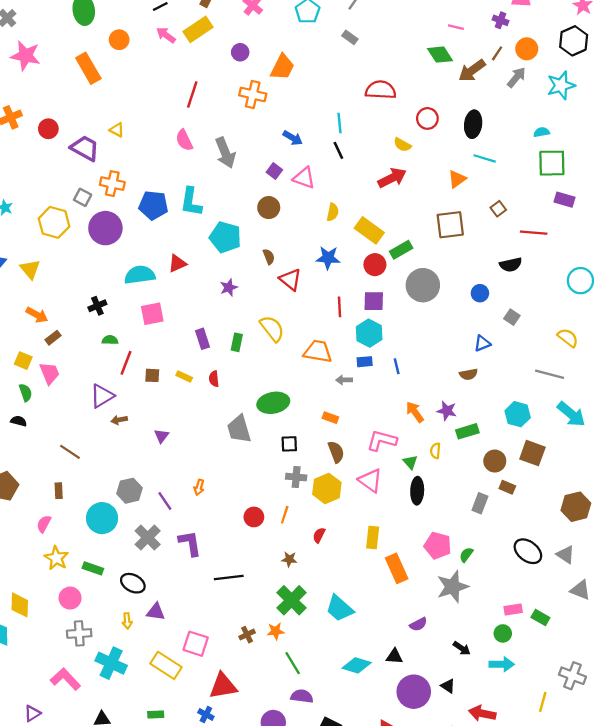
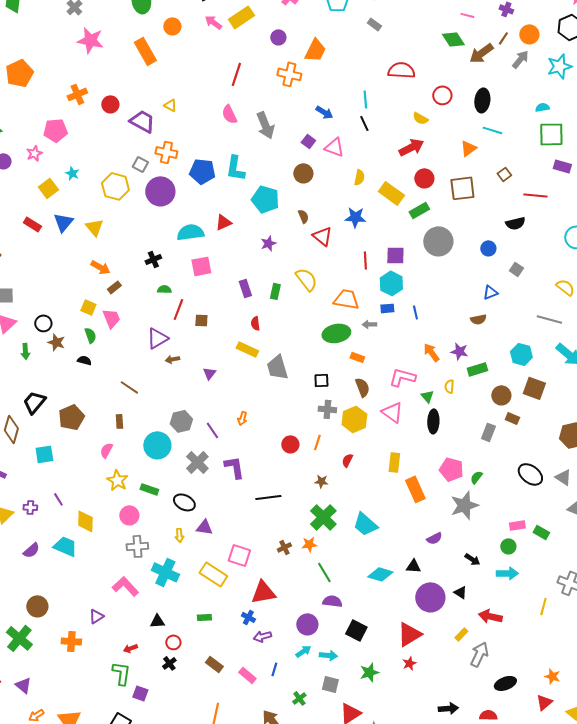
red circle: (375, 265) -> (424, 178), moved
yellow rectangle: (184, 377) -> (247, 349), moved, size x1.5
green ellipse: (273, 403) -> (336, 333), moved

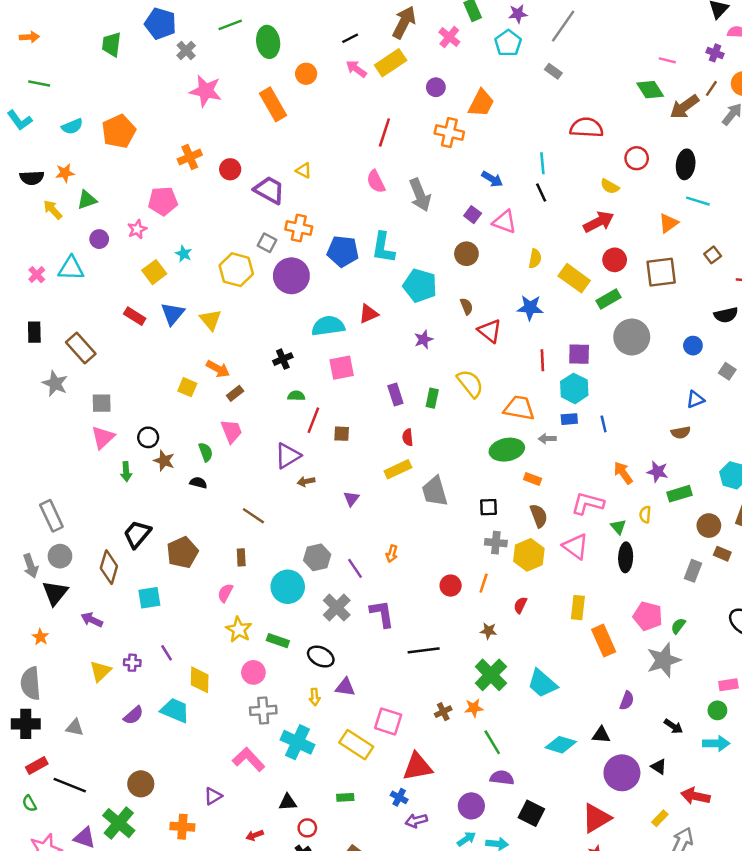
yellow square: (88, 307) -> (187, 387), moved
yellow rectangle: (247, 349) -> (398, 469), turned -50
purple semicircle: (434, 538) -> (627, 701), turned -42

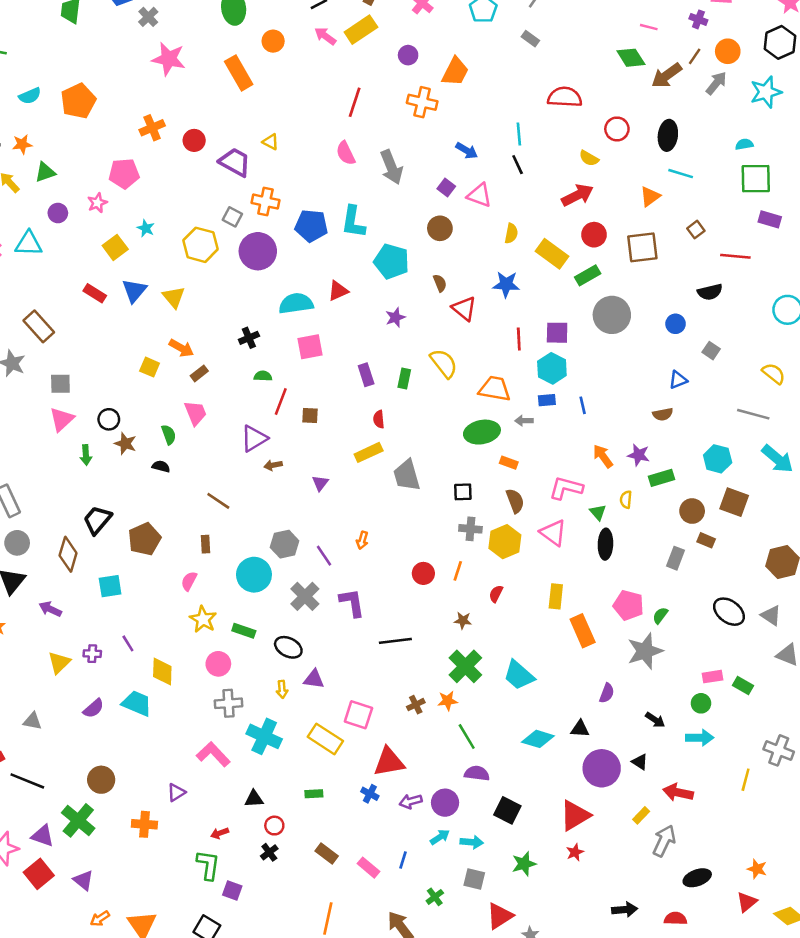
purple arrow: (416, 821) -> (411, 801), moved

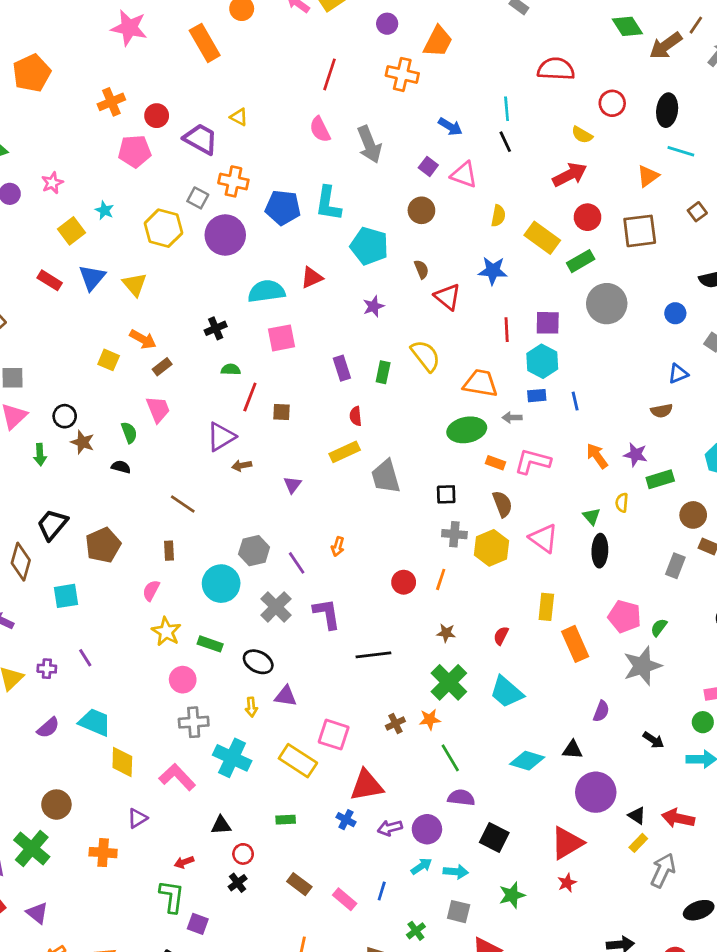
pink pentagon: (124, 174) -> (135, 151), moved
pink L-shape: (566, 488) -> (533, 461), moved
red semicircle: (496, 594) -> (501, 636), moved
yellow diamond: (162, 671) -> (122, 762), moved
black triangle: (640, 762) -> (637, 815), moved

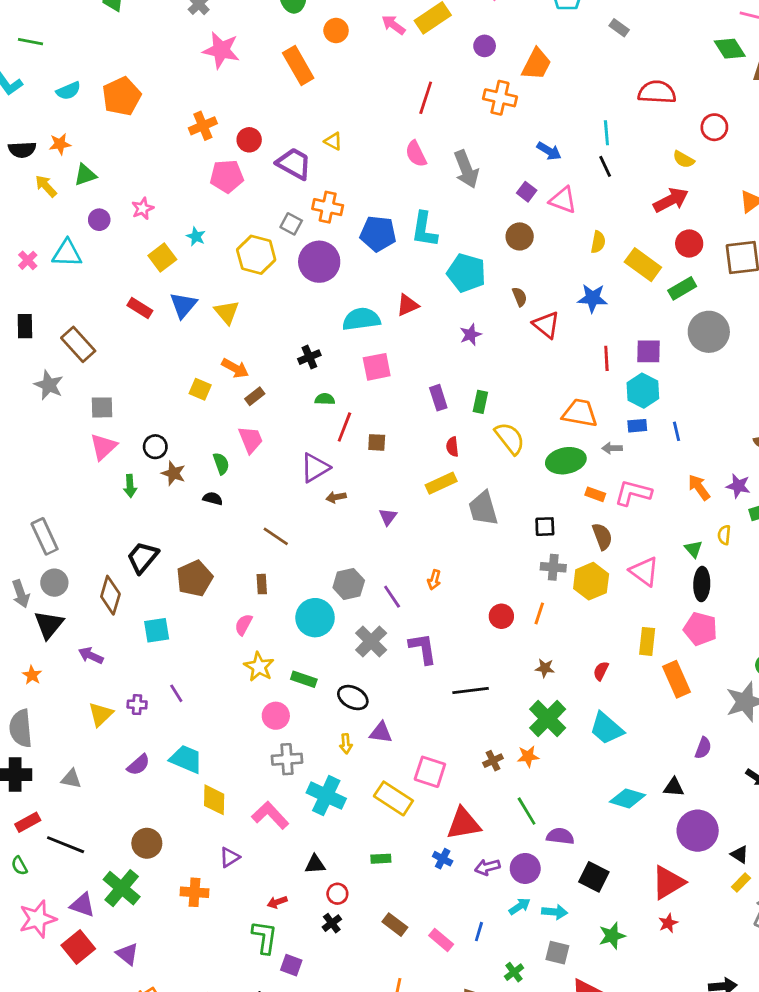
yellow semicircle: (426, 356) -> (510, 438), moved
pink pentagon: (625, 617) -> (700, 629), moved
green line: (450, 758) -> (527, 811), moved

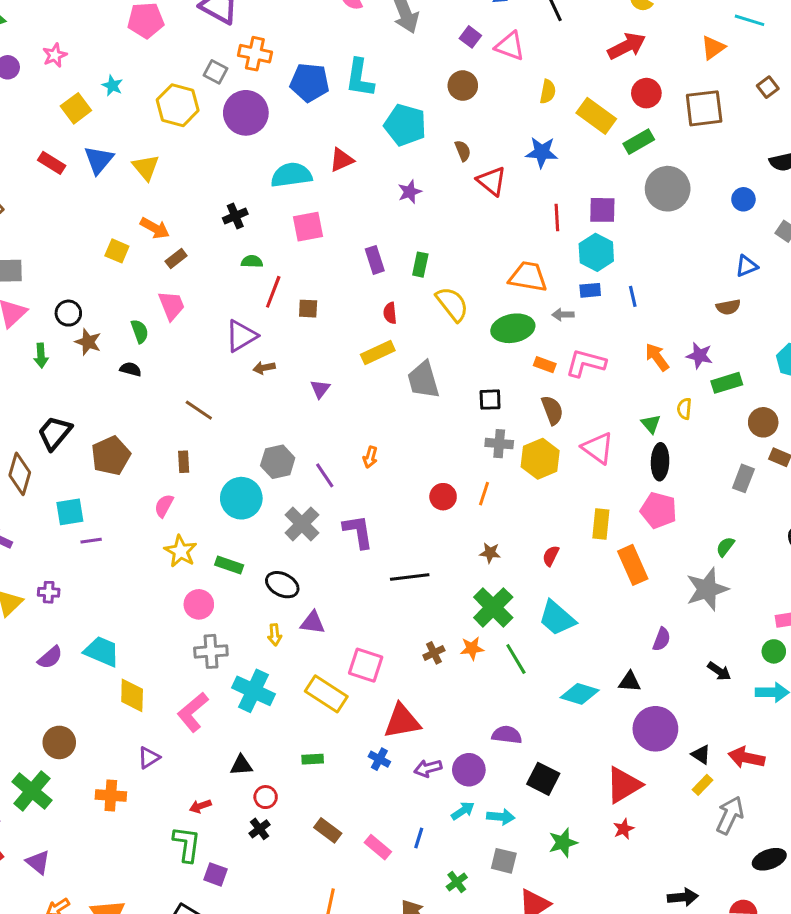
purple line: (176, 693) -> (91, 541), moved, turned -66
green line: (527, 811) -> (516, 659), moved
pink L-shape: (270, 815) -> (193, 712), turned -87

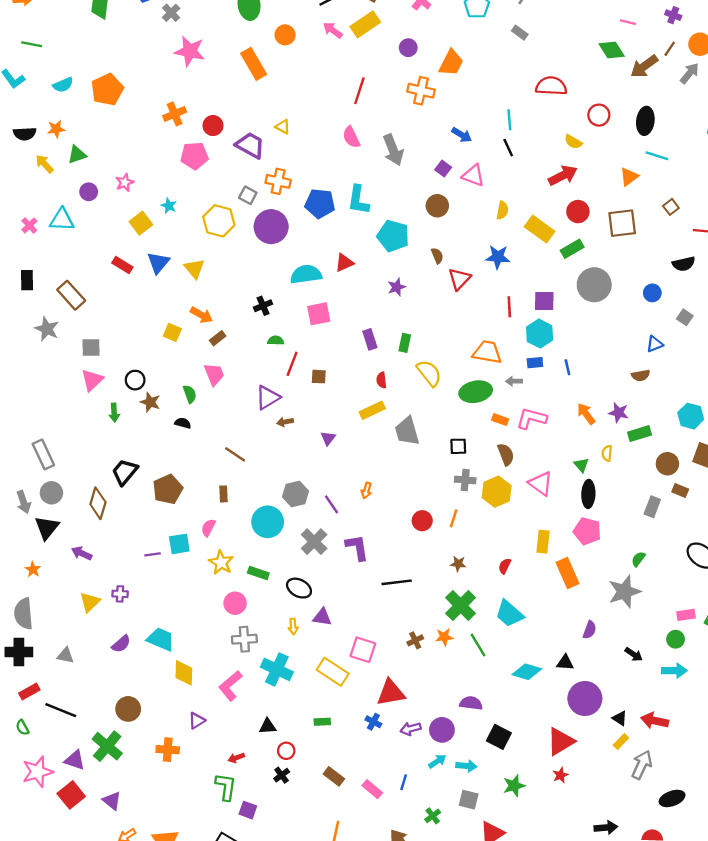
red triangle: (492, 181) -> (459, 279), turned 35
cyan square: (70, 512) -> (179, 544), moved

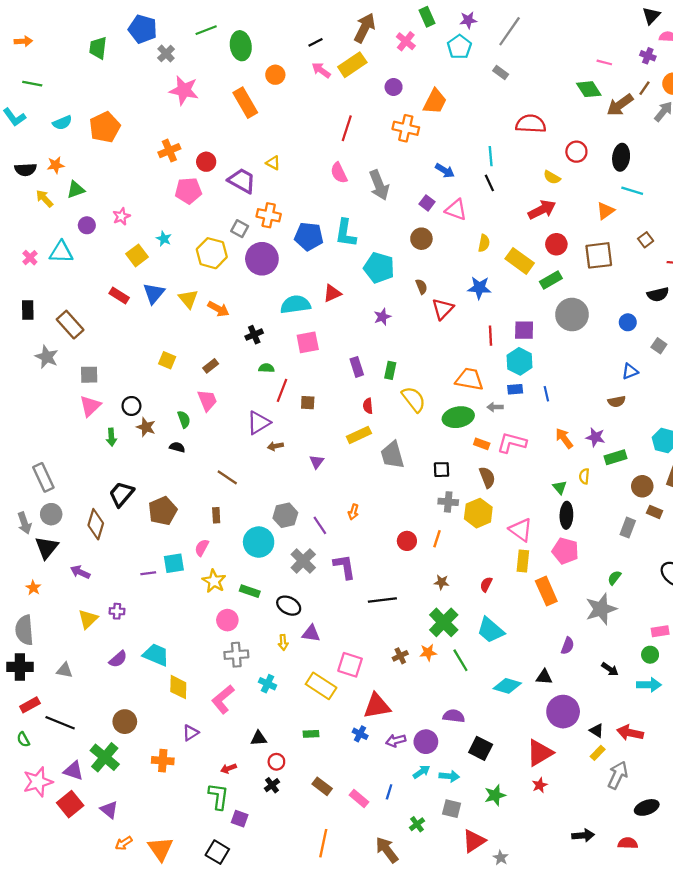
orange arrow: (201, 315) -> (218, 309), moved
pink triangle: (541, 483) -> (521, 530), moved
cyan cross: (277, 669) -> (268, 684), size x0.6

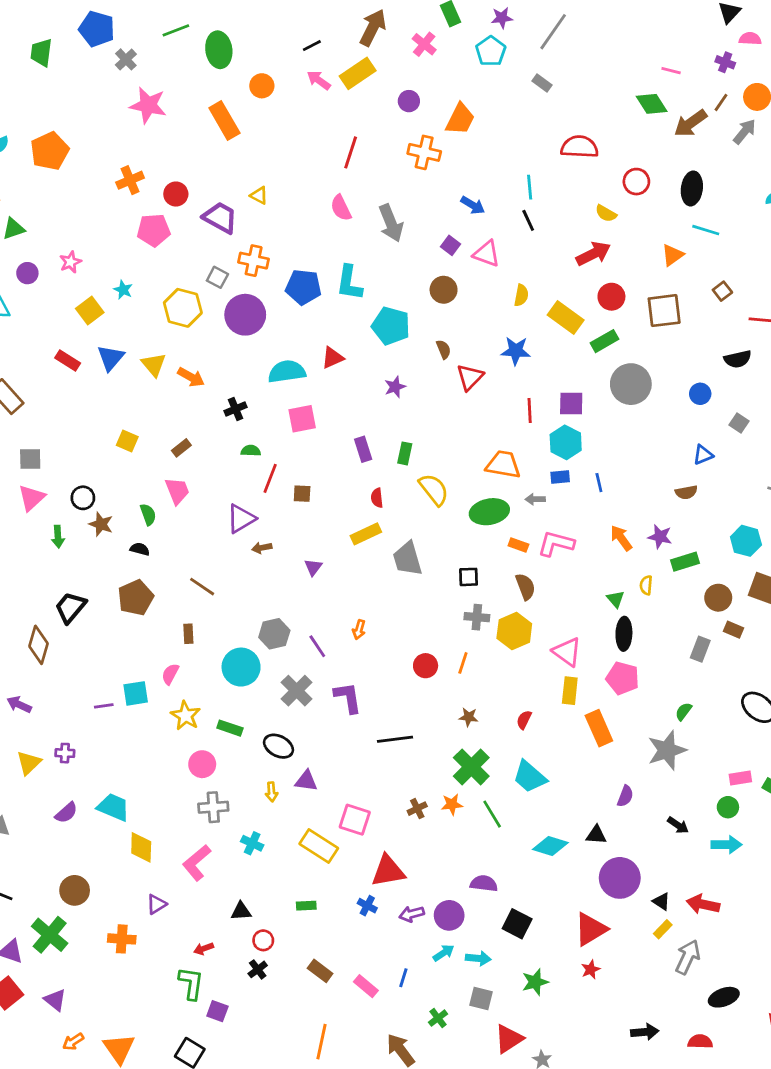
brown pentagon: (163, 511) -> (136, 598), moved

